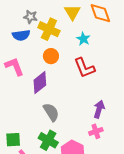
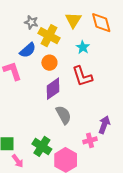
blue semicircle: (21, 35) -> (28, 50), moved, turned -36
purple diamond: (40, 83) -> (53, 89), moved
purple arrow: (99, 109) -> (104, 125), moved
gray semicircle: (51, 112) -> (63, 115), moved

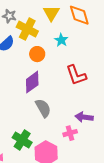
orange circle: (49, 63) -> (37, 54), moved
red L-shape: (82, 76) -> (76, 75), moved
purple arrow: (104, 125) -> (84, 117), turned -102

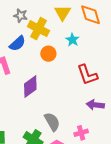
purple diamond: (32, 82) -> (30, 87), moved
gray semicircle: (43, 108) -> (52, 122), moved
purple arrow: (84, 117) -> (95, 105), moved

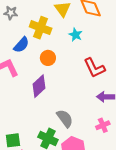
gray star: (21, 16) -> (11, 13), moved
orange circle: (48, 54) -> (48, 58), moved
pink cross: (81, 133) -> (103, 125), moved

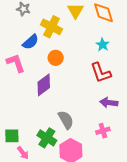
cyan star: (76, 35) -> (103, 45), moved

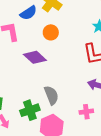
purple diamond: (44, 85) -> (35, 57), turned 70
green cross: (47, 138) -> (30, 110), turned 30

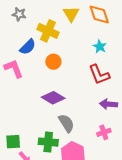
purple diamond: (35, 57) -> (53, 98), moved
green cross: (30, 110) -> (48, 142), turned 36

